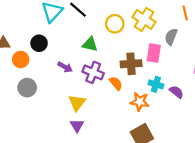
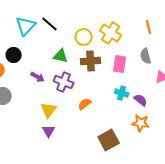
gray semicircle: (171, 37) -> (146, 56), moved, turned -35
brown cross: (131, 64) -> (91, 61), moved
orange semicircle: (116, 83) -> (85, 104), moved, turned -88
orange star: (140, 102) -> (141, 123), moved

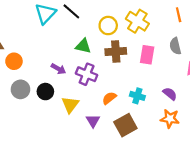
black circle: (14, 55) -> (45, 92), moved
cyan cross: (122, 93) -> (137, 96), moved
purple triangle: (49, 131) -> (93, 121), moved
brown square: (109, 140) -> (125, 125), moved

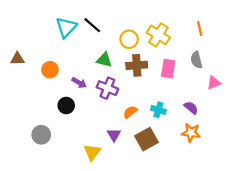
orange circle: (14, 61) -> (50, 70), moved
gray circle: (20, 89) -> (41, 135), moved
yellow triangle: (70, 105) -> (92, 152), moved

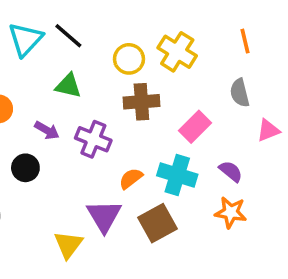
green triangle: (104, 60) -> (68, 86), moved
pink rectangle: (168, 69) -> (195, 127), moved, turned 36
cyan cross: (158, 110) -> (177, 175), size x1.5
purple triangle: (114, 135) -> (104, 216), size x1.5

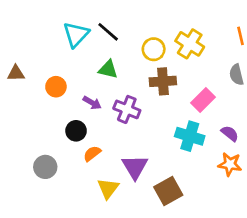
orange semicircle: (131, 179) -> (92, 154), moved
brown square: (158, 223) -> (168, 191), moved

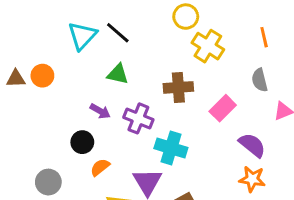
yellow circle: (154, 49) -> (186, 17), moved
orange circle: (56, 87) -> (42, 76), moved
purple semicircle: (230, 133) -> (252, 145), size x1.4
cyan cross: (190, 136) -> (171, 148), moved

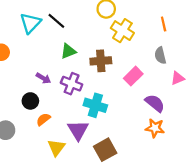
green triangle: (118, 74) -> (68, 51), moved, turned -35

